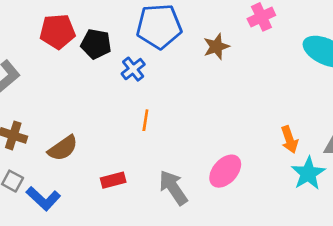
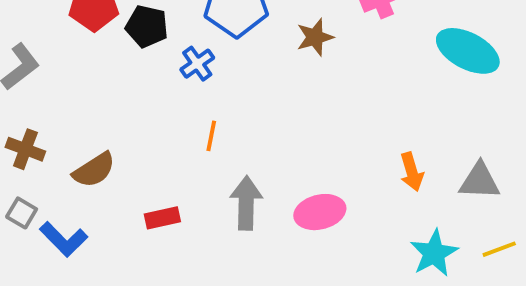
pink ellipse: (225, 171) -> (320, 212), turned 32
cyan star: (308, 173) -> (434, 253), moved
gray arrow: (173, 188) -> (246, 203), moved, turned 33

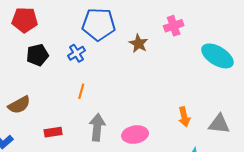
black pentagon: (147, 26) -> (37, 55), moved, turned -30
brown star: (315, 37) -> (139, 44), turned -30

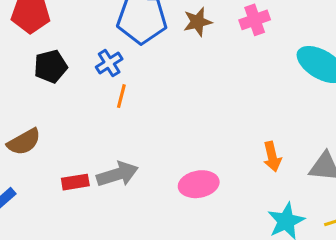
brown star: (139, 44) -> (198, 22), moved, turned 30
orange line: (81, 91) -> (121, 96), moved
gray arrow: (97, 127) -> (117, 174), moved, turned 68

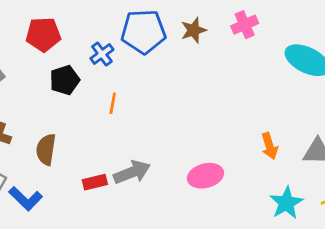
blue cross: (109, 63) -> (102, 54), moved
orange line: (121, 96) -> (113, 103), moved
brown semicircle: (24, 142) -> (46, 149), turned 132

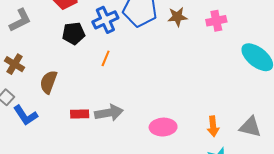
blue cross: (102, 54) -> (105, 20), size x1.4
orange arrow: (269, 146) -> (213, 126), moved

